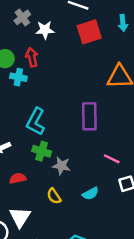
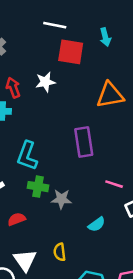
white star: (45, 30) -> (45, 82), moved
red square: (89, 32) -> (71, 52), turned 35
yellow semicircle: (54, 196) -> (60, 252), moved, turned 35

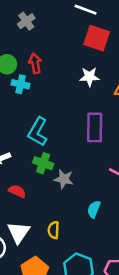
white star: (45, 82) -> (90, 77), moved
red semicircle: (17, 219) -> (17, 191), turned 36
cyan semicircle: (97, 224) -> (94, 209), turned 138

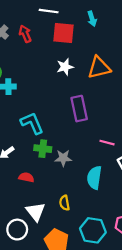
red arrow: (35, 63) -> (25, 34), moved
cyan L-shape: (38, 132) -> (32, 123), turned 140
cyan semicircle: (94, 209) -> (94, 178), size x1.5

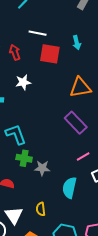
white star: (65, 67) -> (23, 82), moved
purple rectangle: (79, 109) -> (76, 123), moved, turned -35
pink line: (107, 143) -> (83, 157), turned -48

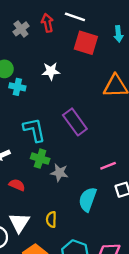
red arrow: (15, 52) -> (47, 23), moved
purple rectangle: (76, 123) -> (75, 122), moved

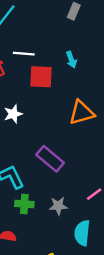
gray star: (59, 173) -> (58, 206), moved

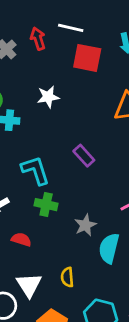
purple rectangle: (50, 159) -> (84, 156), size x0.7
gray star: (58, 206) -> (85, 225), moved, turned -30

